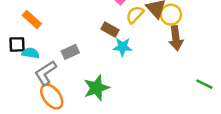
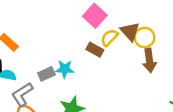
brown rectangle: (110, 30) -> (95, 50), moved
cyan star: (122, 47) -> (65, 69), moved

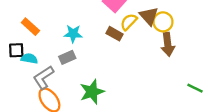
cyan star: (65, 69) -> (73, 34), moved

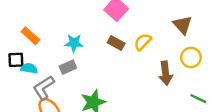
brown triangle: (149, 16) -> (183, 25), moved
yellow semicircle: (129, 22) -> (143, 42), moved
yellow circle: (163, 22) -> (191, 58), moved
brown arrow: (168, 44) -> (166, 73), moved

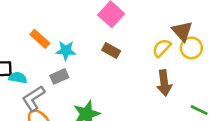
orange rectangle: (30, 36) -> (40, 39), moved
yellow semicircle: (143, 42) -> (162, 48), moved
yellow circle: (191, 58) -> (191, 48), moved

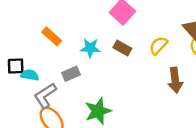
yellow semicircle: (162, 48) -> (158, 45), moved
cyan star: (66, 51) -> (90, 48), moved

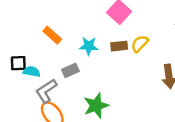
yellow semicircle: (158, 45) -> (140, 44), moved
brown rectangle: (122, 48) -> (119, 46), turned -35

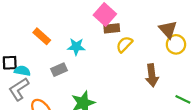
brown rectangle: (119, 46) -> (112, 28), moved
gray L-shape: (46, 91) -> (19, 89), moved

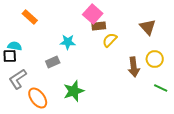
orange rectangle: (42, 36) -> (30, 17), moved
yellow circle: (176, 44) -> (155, 59), moved
cyan semicircle: (22, 71) -> (15, 46), moved

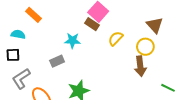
brown rectangle: (99, 26) -> (92, 24), moved, turned 40
cyan semicircle: (15, 46) -> (18, 34), moved
yellow circle: (155, 59) -> (145, 47), moved

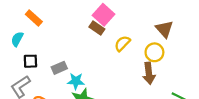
cyan semicircle: (18, 34) -> (17, 39), turned -72
cyan star: (73, 41) -> (76, 81), moved
black square: (13, 55) -> (30, 61), moved

